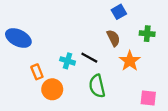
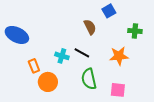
brown semicircle: (113, 38) -> (90, 27), moved
orange star: (130, 61) -> (119, 56), turned 30
pink square: (148, 98) -> (118, 90), moved

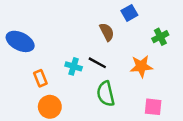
green cross: (135, 31) -> (160, 37), turned -32
orange circle: (48, 82) -> (50, 107), moved
pink square: (118, 90) -> (153, 107), moved

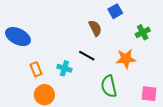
cyan cross: (74, 66) -> (64, 68), moved
green semicircle: (106, 94) -> (109, 86), moved
pink square: (153, 107) -> (149, 94), moved

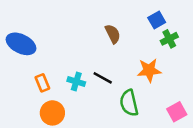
blue square: (115, 11) -> (157, 20), moved
black line: (87, 56) -> (103, 78), moved
pink square: (149, 94) -> (177, 112), turned -35

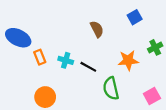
green cross: (169, 39) -> (155, 47), moved
cyan cross: (76, 82) -> (66, 60), moved
orange rectangle: (42, 83) -> (40, 57), moved

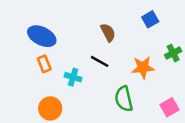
blue ellipse: (18, 38) -> (42, 36), moved
cyan cross: (66, 60) -> (73, 77), moved
black line: (88, 67) -> (100, 61), moved

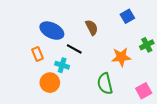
blue ellipse: (42, 36) -> (52, 31), moved
black line: (100, 61) -> (74, 49), moved
orange circle: (50, 108) -> (50, 83), moved

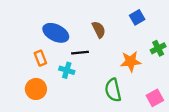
black line: (74, 49) -> (80, 53), turned -35
orange circle: (50, 83) -> (36, 89), moved

